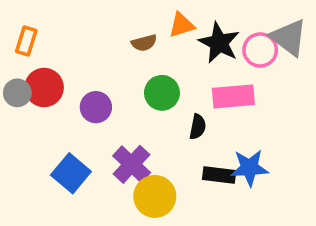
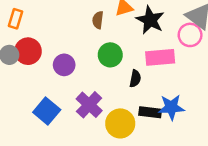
brown semicircle: (144, 43) -> (98, 20), turned 112
pink circle: (260, 50) -> (190, 35), moved
yellow circle: (155, 196) -> (120, 123), moved

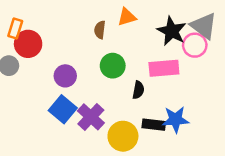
black star: (150, 20) -> (172, 31), moved
red circle: (28, 51) -> (28, 44), moved
blue square: (47, 111) -> (63, 109), moved

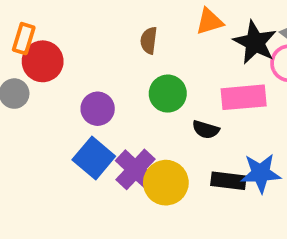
orange triangle: (127, 17) -> (209, 21), moved
black semicircle: (138, 90) -> (206, 130), turned 96
yellow circle: (123, 136) -> (166, 183), moved

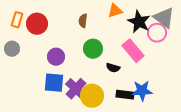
red circle: (43, 61) -> (37, 24), moved
pink rectangle: (244, 97) -> (133, 51), turned 55
blue square: (94, 158) -> (54, 83), turned -35

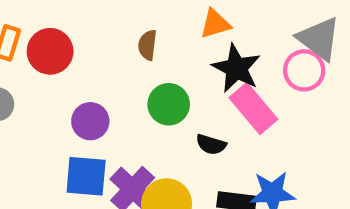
black star: (139, 22) -> (236, 68), moved

